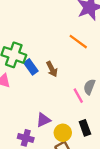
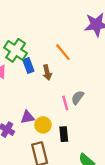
orange line: (78, 42) -> (63, 52), moved
yellow circle: (63, 133) -> (43, 125), moved

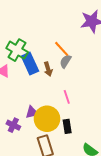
blue rectangle: (28, 65) -> (30, 64), size x1.5
gray semicircle: (78, 97) -> (66, 61), moved
yellow circle: (43, 125) -> (47, 119), size x1.6

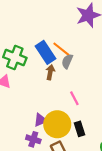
blue rectangle: (30, 64) -> (46, 52), moved
brown arrow: (48, 69) -> (50, 72), turned -144
purple cross: (13, 125) -> (33, 139), moved

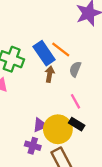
gray semicircle: (67, 61) -> (75, 69), moved
black rectangle: (80, 129) -> (77, 124), moved, turned -40

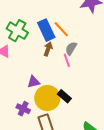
pink line: (76, 101) -> (67, 60), moved
purple triangle: (40, 125) -> (34, 82), moved

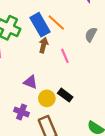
gray semicircle: (71, 48) -> (91, 35), moved
purple triangle: (34, 82) -> (31, 82), turned 40
yellow circle: (47, 98) -> (47, 98), size x0.6

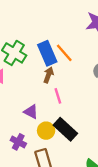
pink line: (65, 56) -> (58, 96), moved
black rectangle: (65, 95) -> (65, 129), size x1.5

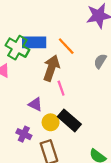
blue rectangle: (47, 53) -> (34, 42), moved, turned -65
brown arrow: (48, 75) -> (51, 68), size x1.6

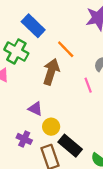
blue rectangle: (34, 42) -> (33, 26), moved, turned 45
pink line: (61, 88) -> (88, 85), moved
black rectangle: (69, 120) -> (70, 146), moved

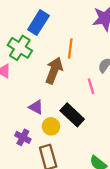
blue rectangle: (33, 26) -> (38, 23), turned 75
orange line: (66, 49) -> (70, 48), turned 48
black rectangle: (70, 146) -> (72, 115), moved

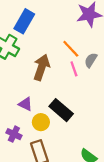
orange line: (70, 48) -> (71, 49), moved, turned -48
pink line: (91, 86) -> (74, 69), moved

